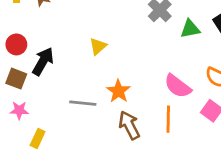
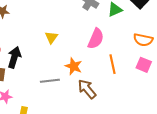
pink semicircle: (178, 86) -> (96, 39), moved, turned -90
orange line: (168, 119) -> (113, 64), moved

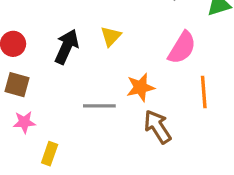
black arrow: (14, 57) -> (67, 47), moved
orange star: (74, 66) -> (140, 87), turned 30

